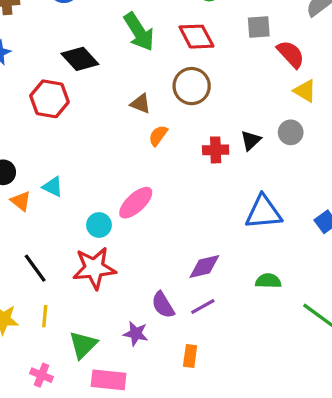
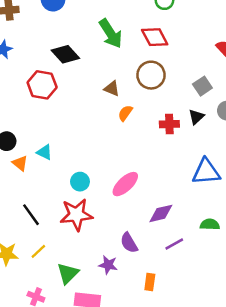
gray square: (259, 27) -> (202, 86), moved, turned -30
pink ellipse: (136, 203) -> (125, 184), moved
purple line: (203, 306) -> (174, 244), moved
yellow line: (45, 316) -> (38, 251), turned 42

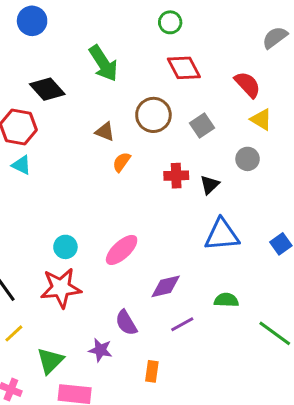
red diamond: (155, 37) -> (184, 68), moved
gray square: (202, 86) -> (202, 126), moved
black triangle: (196, 117) -> (210, 185), moved
cyan triangle: (44, 152) -> (21, 165), moved

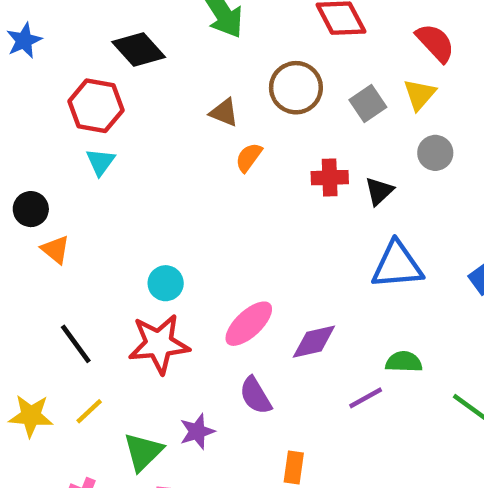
yellow triangle: (261, 119) -> (420, 94), moved, turned 40
cyan triangle: (21, 165) -> (100, 162), turned 40
pink ellipse: (122, 250) -> (249, 324), moved
purple line: (182, 324) -> (366, 398), moved
purple star: (100, 350) -> (197, 432), moved, turned -30

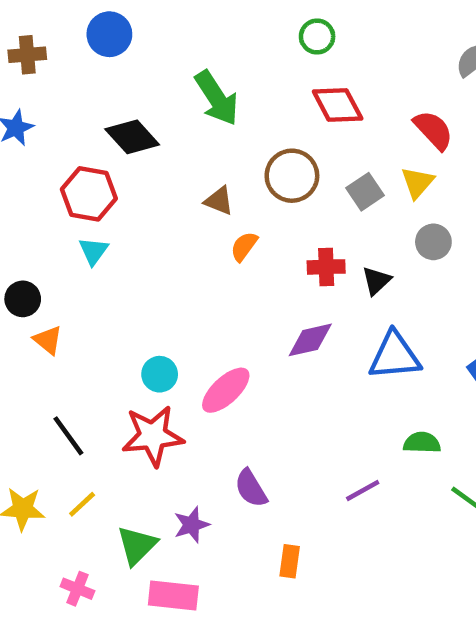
pink ellipse: (249, 324) -> (226, 390), moved
purple diamond: (314, 342) -> (310, 340), moved
green semicircle: (404, 362) -> (422, 443), moved

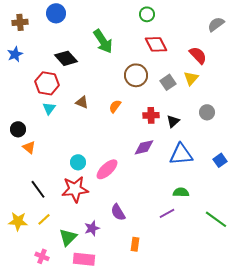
brown triangle: (219, 201) -> (82, 102), moved
gray circle: (433, 242) -> (207, 112), moved
green semicircle: (422, 443) -> (181, 192), moved

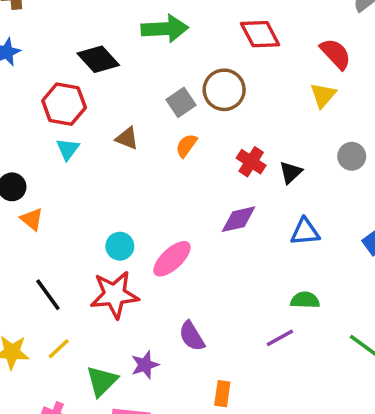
green arrow: (103, 41) -> (165, 29), turned -60
gray square: (168, 82) -> (181, 102), moved
red cross: (151, 115) -> (251, 162), turned 35
blue triangle: (181, 154) -> (305, 232), size x0.7

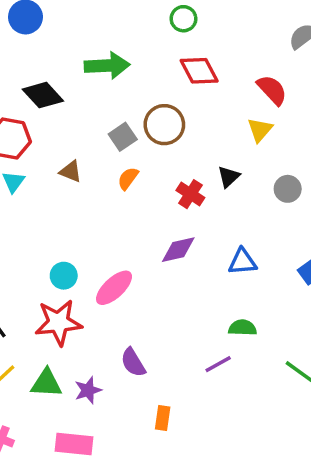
black triangle: (291, 172) -> (229, 177), moved
green triangle: (102, 381) -> (46, 383), moved, turned 48

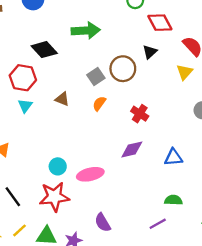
red diamond: (199, 71) -> (160, 23), moved
black triangle: (229, 177) -> (150, 52), moved
pink ellipse: (114, 288) -> (90, 174), turned 30

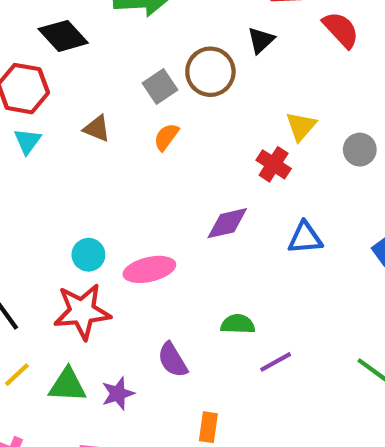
yellow triangle: (185, 72) -> (301, 126), moved
red cross: (140, 114) -> (274, 164), moved
green semicircle: (173, 200) -> (238, 324), moved

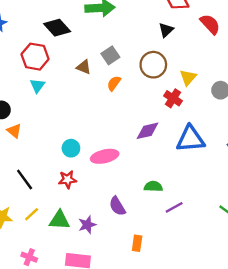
brown circle: (210, 72) -> (153, 65), moved
brown triangle: (97, 129) -> (84, 67), moved
blue triangle: (305, 238) -> (190, 139), size x1.5
red star: (82, 312) -> (67, 179), size x0.6

